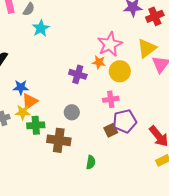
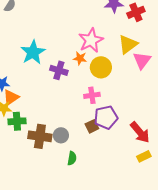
cyan star: (41, 28) -> (33, 52), moved, size x1.4
gray circle: (72, 112) -> (61, 135), moved

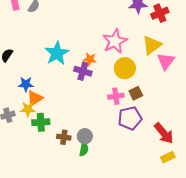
orange star: (80, 58) -> (90, 59), moved
brown square: (92, 126) -> (136, 93), moved
brown cross: (40, 136) -> (64, 137), size x0.6
green semicircle: (72, 158) -> (84, 149), moved

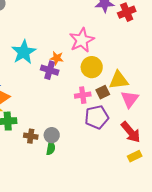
yellow triangle: (152, 45) -> (119, 80), moved, turned 30
pink triangle: (166, 61) -> (130, 99), moved

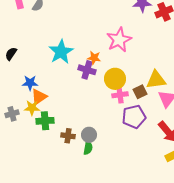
yellow circle: (92, 67) -> (115, 79), moved

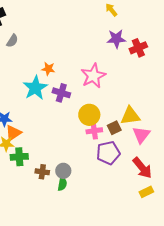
orange star: (94, 58) -> (48, 69), moved
purple cross: (87, 70) -> (61, 93), moved

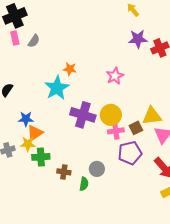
pink star: (93, 76) -> (115, 76), size x0.7
purple cross: (61, 93) -> (83, 115), moved, size x1.4
gray circle: (63, 171) -> (97, 169), moved

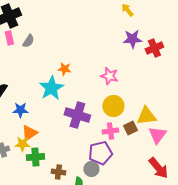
pink star: (115, 76) -> (109, 76), turned -30
yellow circle: (111, 115) -> (113, 106), moved
blue star: (26, 119) -> (20, 110), moved
purple pentagon: (130, 153) -> (100, 153), moved

